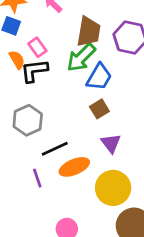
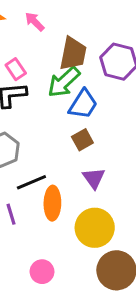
orange ellipse: (74, 167) -> (52, 203), turned -68

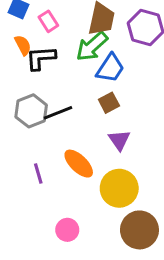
pink rectangle: (16, 69) -> (48, 21), moved
black line: (31, 182) -> (58, 113), moved
orange ellipse: (52, 203) -> (79, 164), turned -48

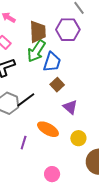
purple line: (38, 173) -> (24, 143), turned 48
yellow circle: (119, 188) -> (78, 138), size x0.6

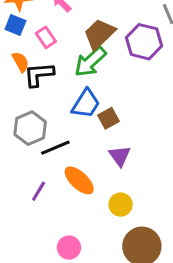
brown trapezoid: (38, 32) -> (99, 34), turned -145
blue trapezoid: (52, 62) -> (86, 104), moved
black line: (26, 100) -> (55, 148), moved

